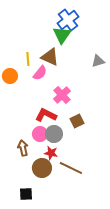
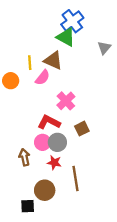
green triangle: (62, 35) -> (66, 37), turned -36
gray triangle: (98, 61) -> (104, 48), moved, turned -32
brown circle: (42, 168) -> (45, 190), moved
brown line: (71, 168) -> (75, 179), turned 55

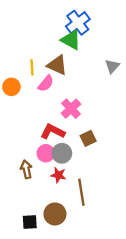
gray triangle: (104, 48) -> (112, 66), moved
brown circle: (45, 190) -> (55, 214), moved

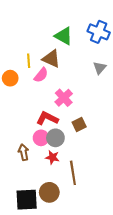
blue cross: (78, 23) -> (99, 32), moved, turned -30
gray triangle: (112, 66) -> (100, 68), moved
black square: (30, 222) -> (27, 200), size x1.6

